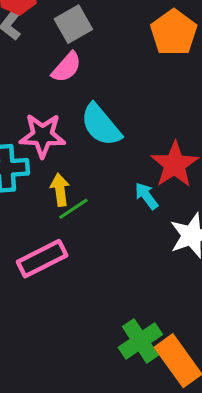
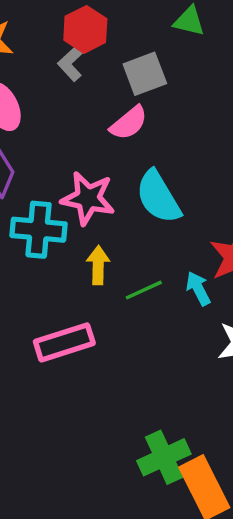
green line: (73, 209) -> (144, 290), moved

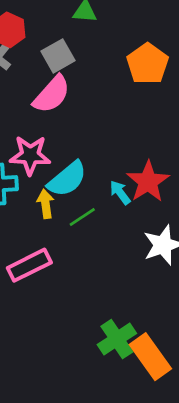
pink semicircle: (129, 123) -> (52, 94), size x1.4
cyan semicircle: (158, 197) -> (67, 179), moved, turned -90
cyan arrow: (198, 289) -> (120, 192), moved

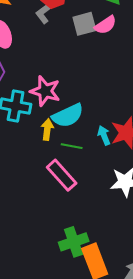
pink semicircle: (52, 94) -> (105, 25), moved, size x0.7
green line: (82, 217) -> (72, 146), turned 30
pink rectangle: (29, 265) -> (62, 175), moved, turned 60

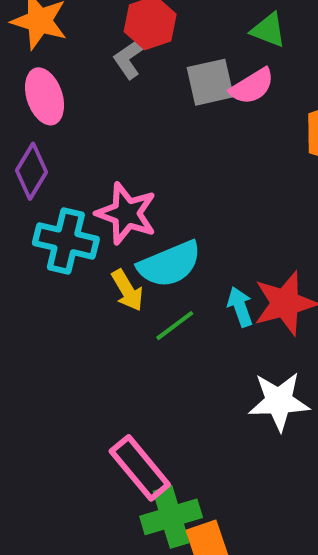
yellow arrow: (47, 129) -> (127, 290), turned 140
green line: (72, 146) -> (175, 326), turned -50
pink rectangle: (62, 175) -> (140, 468), moved

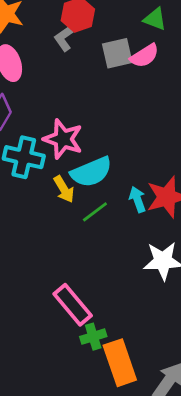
green cross: (171, 517) -> (93, 337), size x0.7

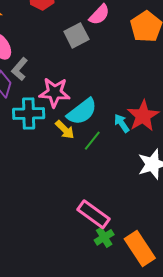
gray L-shape: (66, 37) -> (20, 69), moved
gray square: (117, 53) -> (76, 35), moved
green cross: (93, 337) -> (104, 237), moved

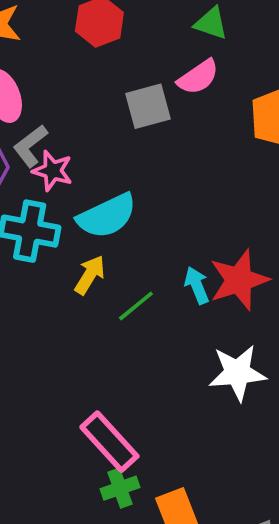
pink star: (55, 92) -> (53, 171), moved, size x0.7
cyan semicircle: (82, 112) -> (107, 216), moved
yellow arrow: (65, 130) -> (90, 275), turned -115

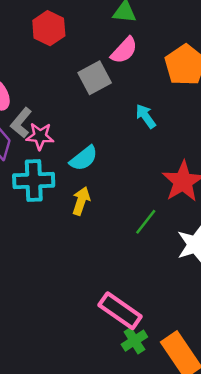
cyan semicircle: (107, 216) -> (84, 158), size x0.7
cyan arrow: (197, 285) -> (146, 116), moved
green line: (136, 306) -> (146, 222), moved

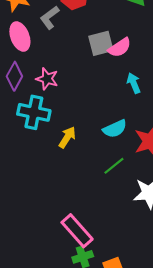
pink semicircle: (124, 50) -> (120, 48), moved
gray L-shape: (21, 123) -> (50, 17), moved
cyan semicircle: (84, 158) -> (115, 129), moved

